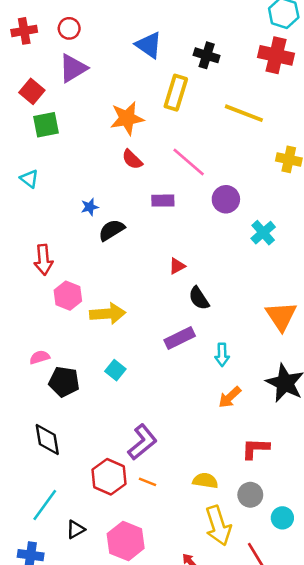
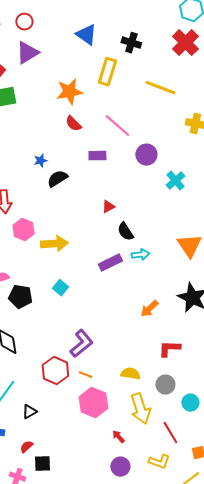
red cross: (276, 55) -> (185, 43), turned 32
cyan arrow: (222, 355) -> (140, 255), moved, turned -96
pink hexagon: (126, 541) -> (93, 403), moved

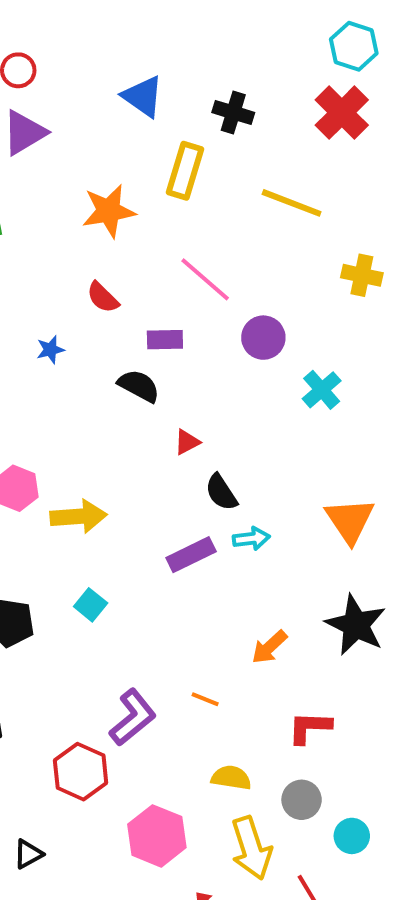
red semicircle: (73, 124) -> (103, 297), moved
black semicircle: (57, 179) -> (139, 386), moved, turned 60
orange line: (85, 375) -> (205, 699), moved

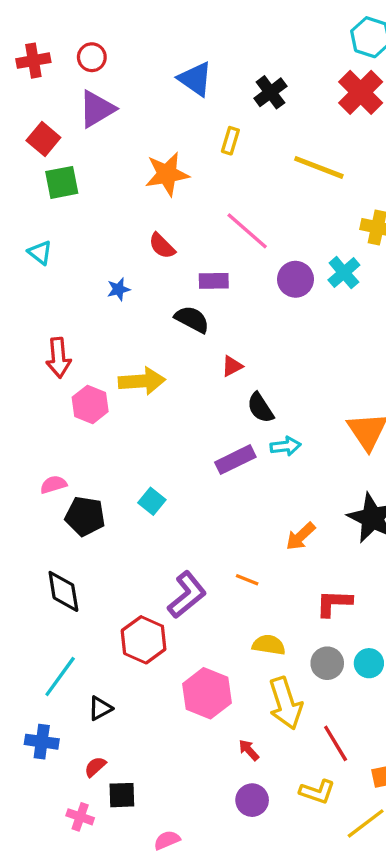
black cross: (233, 113) -> (270, 92), turned 36
yellow rectangle: (185, 171) -> (230, 141), size x0.6
cyan cross: (322, 390) -> (344, 273), moved
yellow arrow: (79, 516) -> (142, 381), moved
cyan circle: (352, 836) -> (369, 663), moved

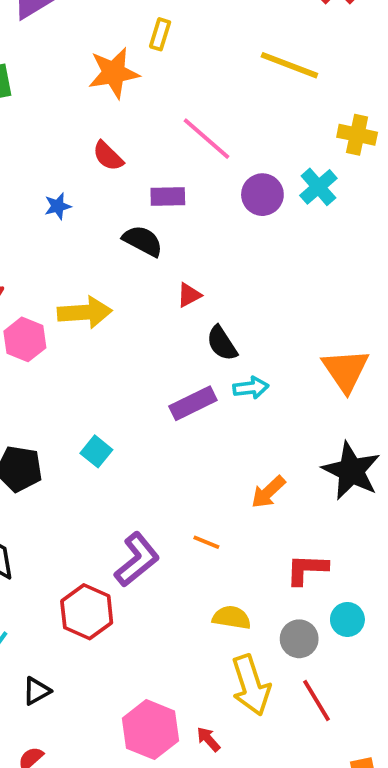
yellow rectangle: (230, 141) -> (160, 34), moved
cyan circle: (369, 663) -> (347, 619), moved
pink hexagon: (207, 693) -> (150, 730), moved
red line: (336, 743) -> (317, 701), moved

